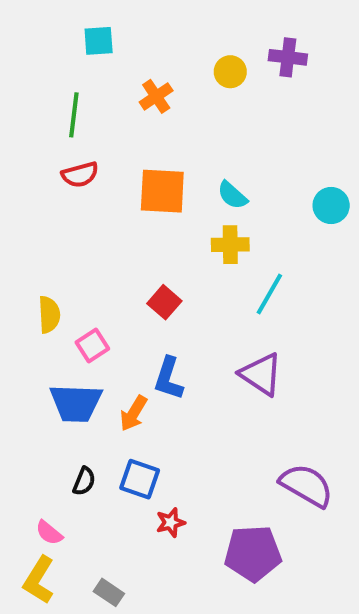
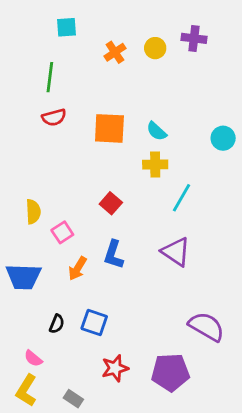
orange cross: (156, 96) -> (115, 52), moved
blue trapezoid: (76, 403) -> (24, 277), moved
orange arrow: (134, 413) -> (78, 268), moved
red star: (171, 522) -> (115, 368), moved, size x1.4

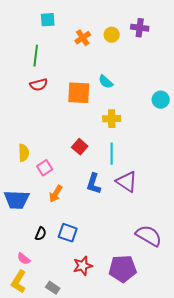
cyan semicircle: (157, 131) -> (106, 82), moved
cyan line: (181, 198) -> (112, 154), moved, turned -30
blue L-shape: (114, 255) -> (94, 184), moved

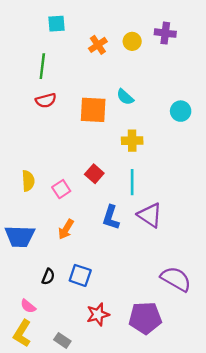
cyan circle: (161, 100) -> (181, 111), moved
pink square: (45, 168) -> (61, 189), moved

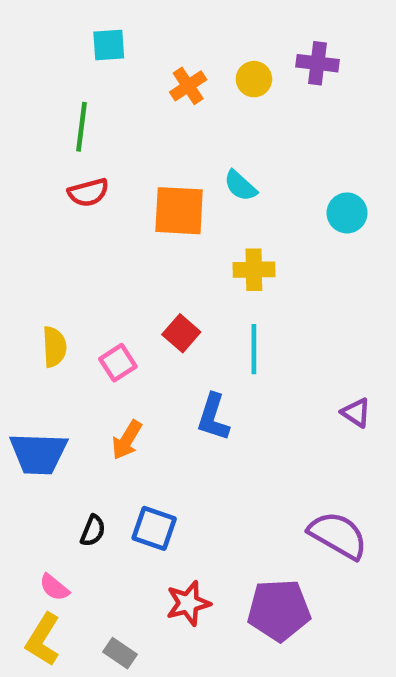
purple triangle: (150, 215) -> (356, 413), moved, size x0.6

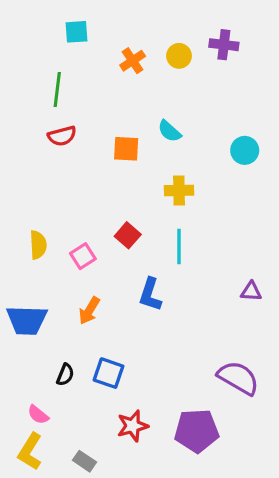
orange square: (179, 211) -> (126, 149), size x0.7
purple triangle: (356, 413) -> (251, 291), turned -30

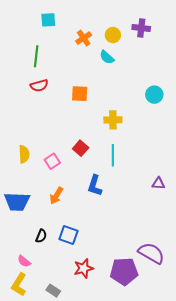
cyan semicircle: (169, 131) -> (107, 57), moved
purple semicircle: (238, 378) -> (151, 253), moved

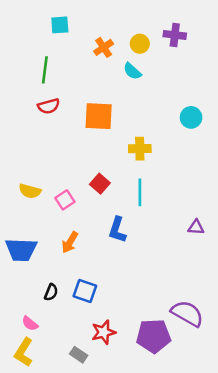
orange square: (80, 94) -> (99, 116), size x1.4
yellow semicircle: (24, 154) -> (30, 191), turned 108
gray rectangle: (53, 291) -> (79, 355), moved

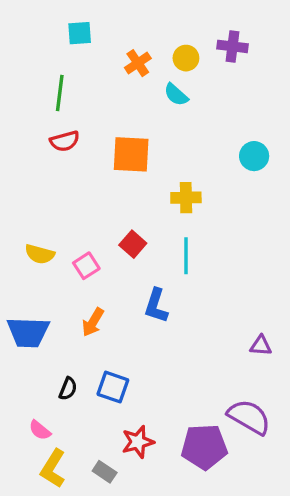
purple triangle: (196, 227) -> (261, 345), moved
yellow L-shape: (24, 352) -> (53, 468), moved

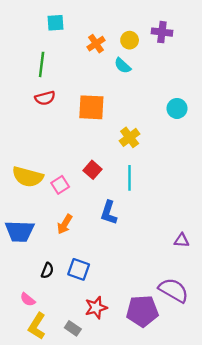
yellow cross: (186, 198) -> (130, 137), turned -36
yellow semicircle: (40, 254) -> (28, 177), size x1.5

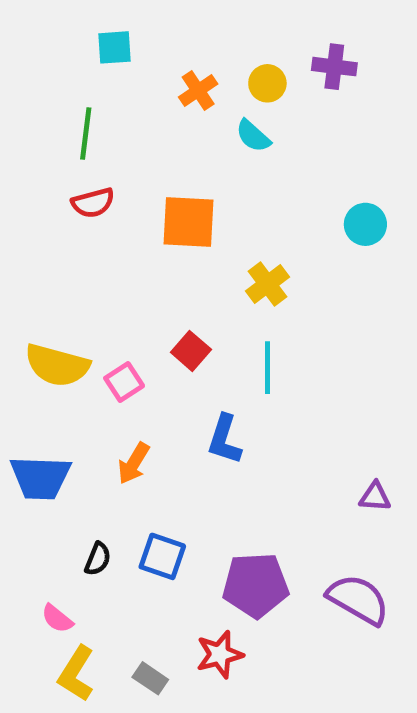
red star: (96, 308) -> (220, 654), moved
purple pentagon: (142, 311) -> (255, 585), moved

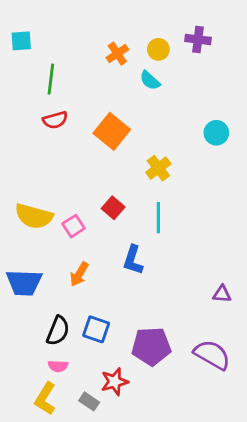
cyan square: (114, 47) -> (21, 41), moved
orange square: (189, 222) -> (112, 131), turned 36
black semicircle: (98, 559) -> (58, 331), size x1.5
pink semicircle: (57, 619) -> (58, 366), moved, turned -36
red star: (220, 654) -> (115, 382), moved

